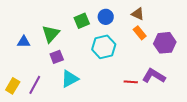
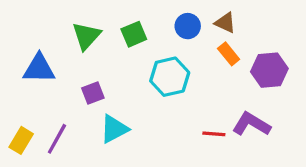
blue circle: (106, 17) -> (188, 26), moved
green triangle: (51, 34) -> (86, 36), moved
blue triangle: (24, 42) -> (39, 69), size x1.5

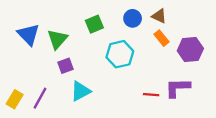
green triangle: (86, 36) -> (57, 39), moved
blue triangle: (39, 69) -> (29, 35), moved, turned 45
purple L-shape: (251, 124) -> (178, 88), turned -32

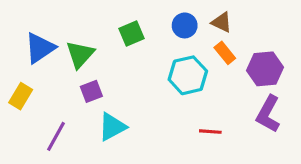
blue triangle: (29, 35) -> (40, 48), turned 40
cyan hexagon: (120, 54) -> (188, 75), moved
purple L-shape: (178, 88) -> (268, 114), moved, turned -60
yellow rectangle: (15, 99) -> (21, 96), moved

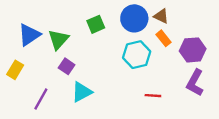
blue circle: (185, 25) -> (134, 18), size x1.5
purple square: (91, 91) -> (67, 66), turned -35

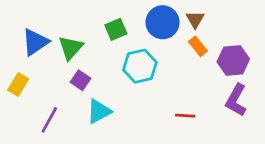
brown triangle: (161, 16) -> (195, 19), turned 35
cyan hexagon: (137, 55) -> (140, 66), moved

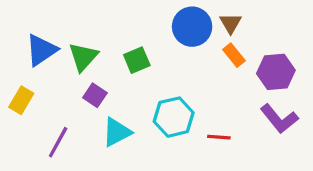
green square: (116, 29) -> (137, 60), moved
cyan hexagon: (140, 66) -> (174, 117), moved
purple L-shape: (236, 100) -> (279, 119), turned -68

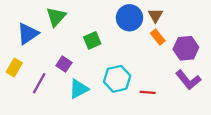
green triangle: (83, 57) -> (56, 17), moved
purple line: (58, 142) -> (39, 83), moved

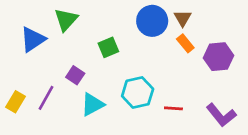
yellow rectangle: (14, 67) -> (15, 102), moved
purple L-shape: (188, 80) -> (221, 115), moved

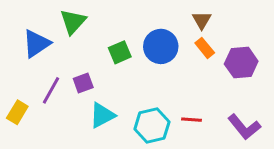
blue circle: (152, 21) -> (161, 46), moved
purple square: (75, 75) -> (83, 83), turned 36
cyan hexagon: (138, 92) -> (152, 125), moved
purple line: (46, 98) -> (51, 90), moved

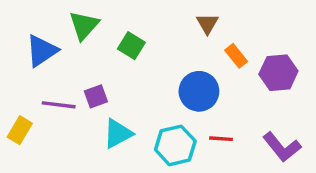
brown triangle: (202, 20) -> (207, 24), moved
blue circle: (161, 46) -> (199, 91), moved
green square: (120, 52) -> (131, 46), moved, turned -35
purple line: (51, 90) -> (59, 105), turned 68

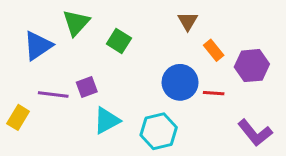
red line: (221, 139) -> (214, 93), moved

